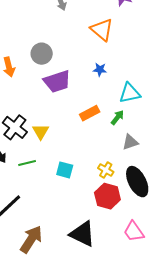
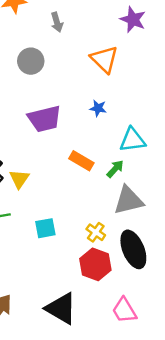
gray circle: (42, 54) -> (31, 61), moved
orange rectangle: (90, 113) -> (81, 161), turned 54
gray triangle: (130, 142) -> (128, 200), size x1.5
cyan square: (65, 170) -> (45, 228), turned -30

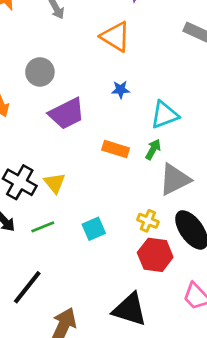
gray circle: (31, 61) -> (40, 72), moved

